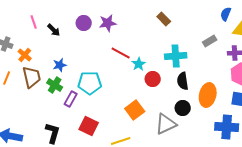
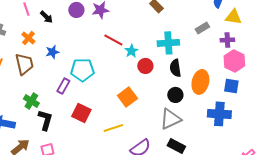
orange cross: (25, 55) -> (28, 38), moved
green cross: (55, 85) -> (31, 101), moved
gray triangle: (166, 124) -> (170, 119), moved

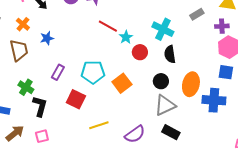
cyan cross: (168, 43) -> (163, 29), turned 30
cyan pentagon: (82, 70) -> (93, 72), moved
orange ellipse: (200, 82) -> (191, 84), moved
black circle: (175, 95) -> (161, 81), moved
yellow line: (113, 128) -> (99, 125), moved

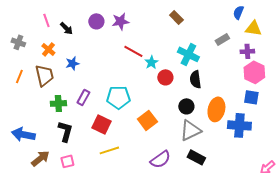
orange square: (122, 83) -> (147, 120), moved
green cross: (26, 87) -> (58, 103), moved, turned -35
yellow line: (99, 125) -> (109, 150), moved

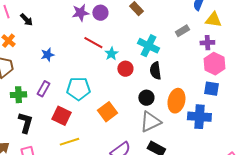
purple circle: (96, 21) -> (100, 13), moved
blue star: (72, 63) -> (47, 55), moved

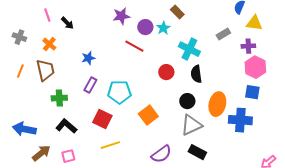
purple circle: (100, 13) -> (145, 27), moved
cyan star: (111, 54) -> (163, 28), moved
purple rectangle: (43, 89) -> (90, 85), moved
black L-shape: (25, 123) -> (66, 126), turned -65

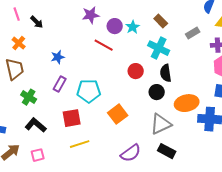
brown rectangle: (177, 12) -> (161, 21), moved
green cross: (59, 98) -> (29, 97), turned 35
black circle: (187, 101) -> (157, 92), moved
orange ellipse: (217, 104) -> (187, 103), turned 65
red square: (102, 119) -> (72, 118), turned -36

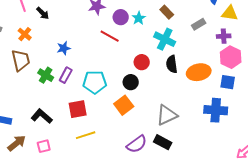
black circle: (157, 92) -> (131, 82), moved
green cross: (29, 97) -> (46, 75), moved
orange ellipse: (187, 103) -> (199, 72), moved
black rectangle: (167, 151) -> (163, 142), moved

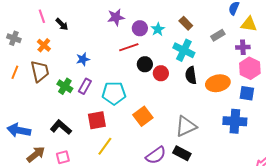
red line: (110, 36) -> (129, 47), turned -48
black circle: (131, 82) -> (145, 64), moved
yellow line: (86, 135) -> (105, 146), turned -36

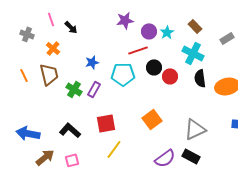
gray cross: (14, 38) -> (27, 34), moved
orange line: (15, 72) -> (24, 75), turned -48
cyan pentagon: (114, 93) -> (123, 74), moved

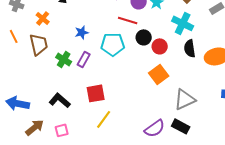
red line: (138, 50) -> (128, 20), turned 36
orange line: (24, 75) -> (14, 36), moved
orange square: (152, 119) -> (159, 74), moved

